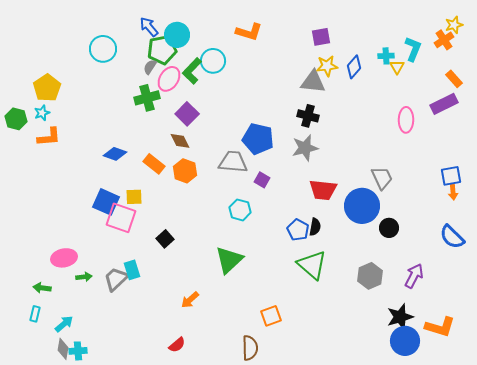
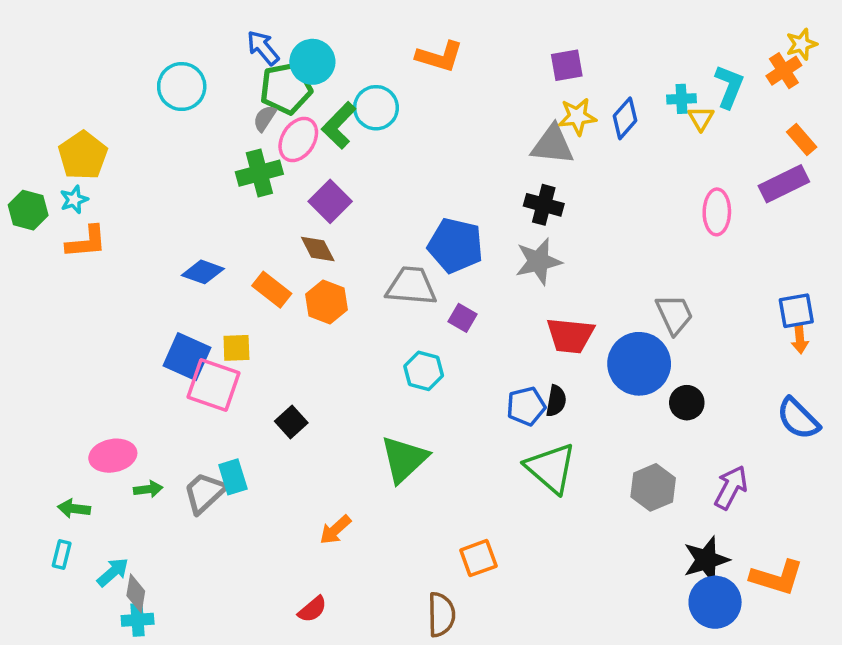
blue pentagon: (298, 230) -> (526, 406), turned 30
gray diamond: (63, 349) -> (136, 593), moved

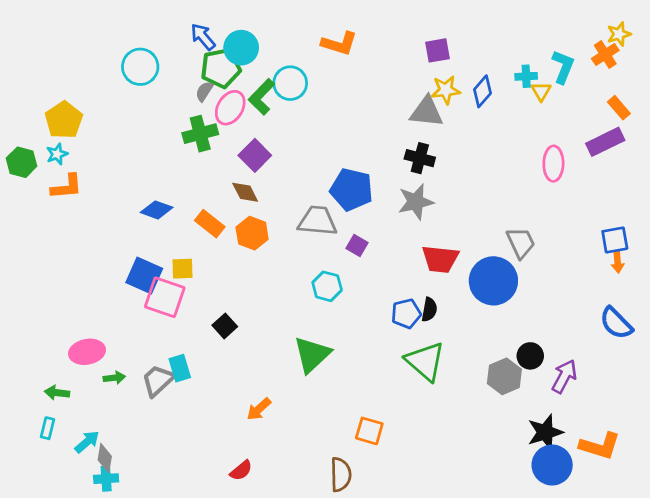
black circle: (687, 403) -> (530, 356), moved
orange square: (478, 558) -> (369, 431), turned 36

